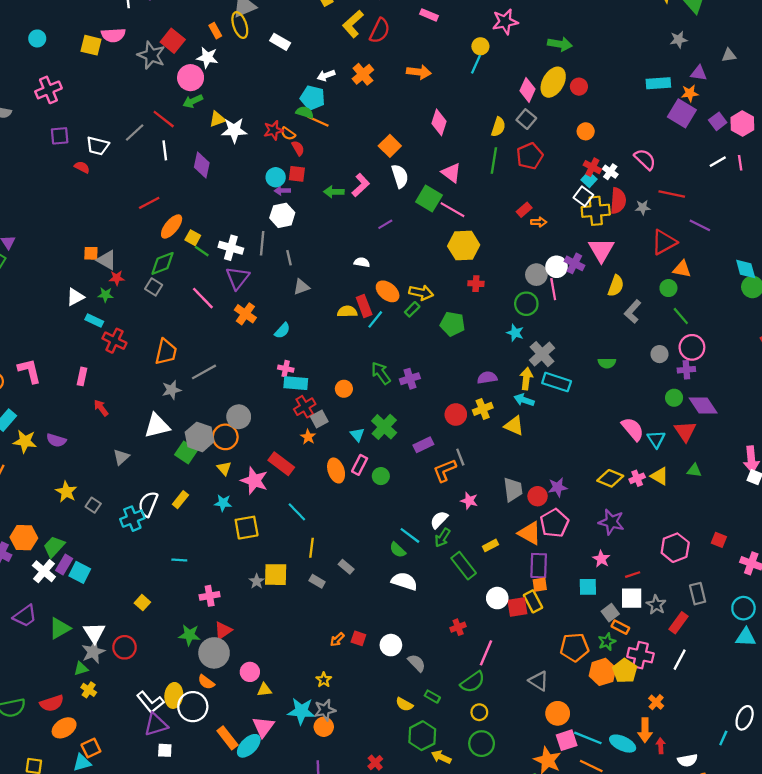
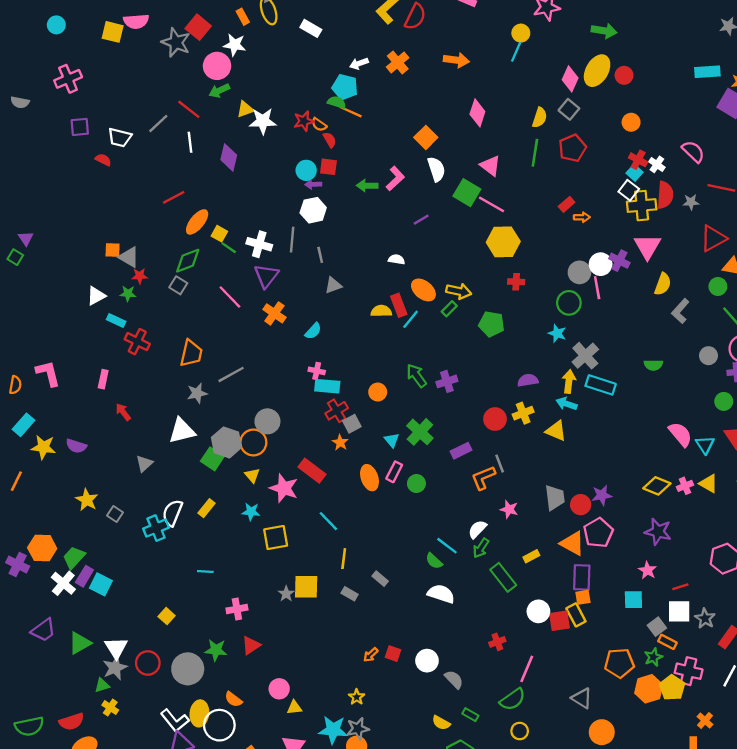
gray circle: (214, 653) -> (188, 669), moved

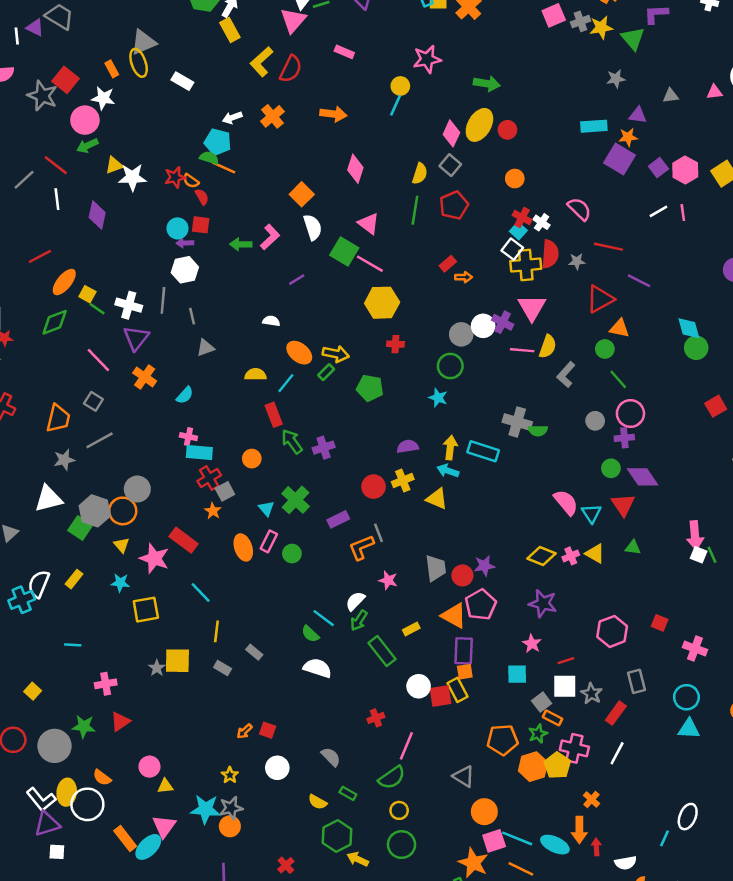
gray square: (178, 285) -> (93, 401), moved
pink line: (597, 288) -> (522, 350), moved, turned -75
red rectangle: (399, 305) -> (274, 415), moved
gray cross: (585, 356) -> (517, 422), moved, turned -32
white circle: (427, 661) -> (277, 768), moved

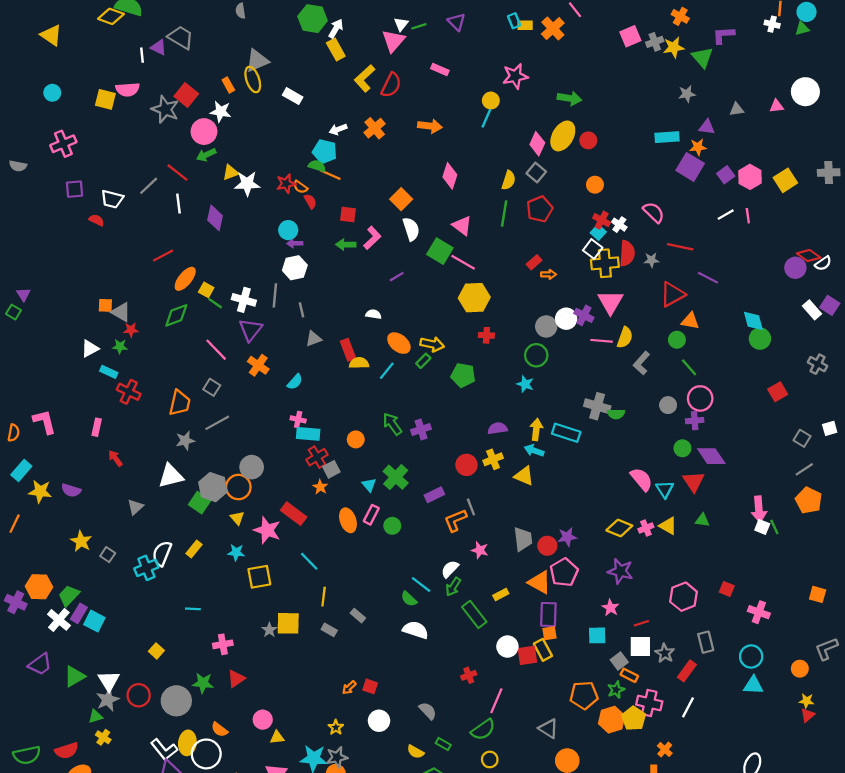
red square: (201, 225) -> (348, 215), moved
red rectangle: (274, 415) -> (348, 350), moved

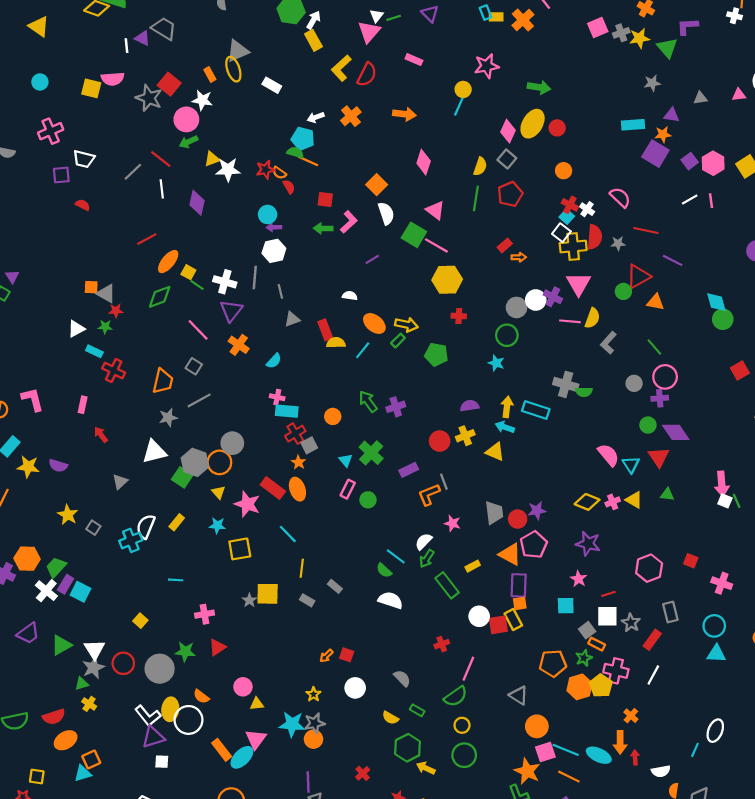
white trapezoid: (112, 199) -> (84, 159), moved
green circle: (677, 340) -> (623, 291), moved
orange ellipse: (348, 520) -> (297, 489), moved

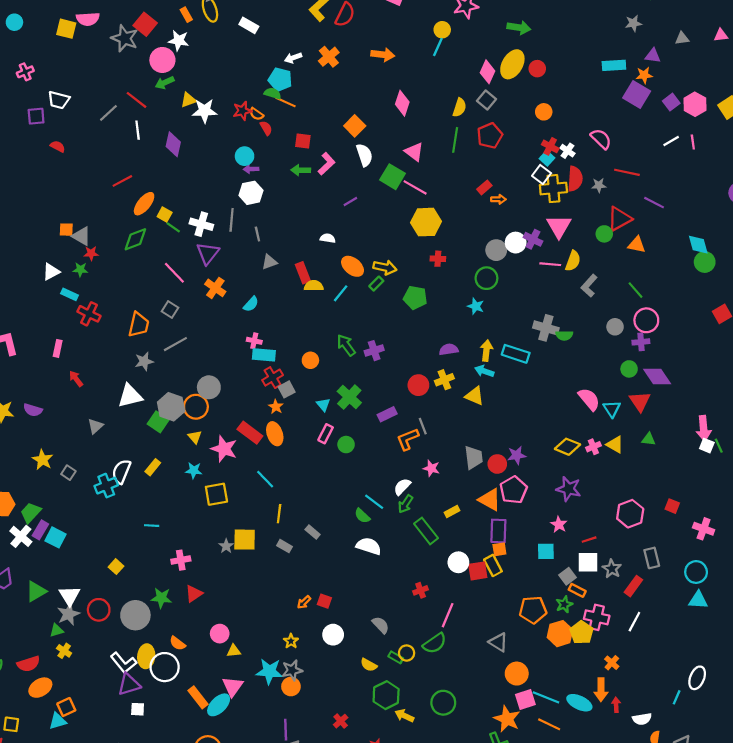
pink cross: (51, 131) -> (25, 72), size x0.7
yellow circle: (462, 725) -> (407, 653), moved

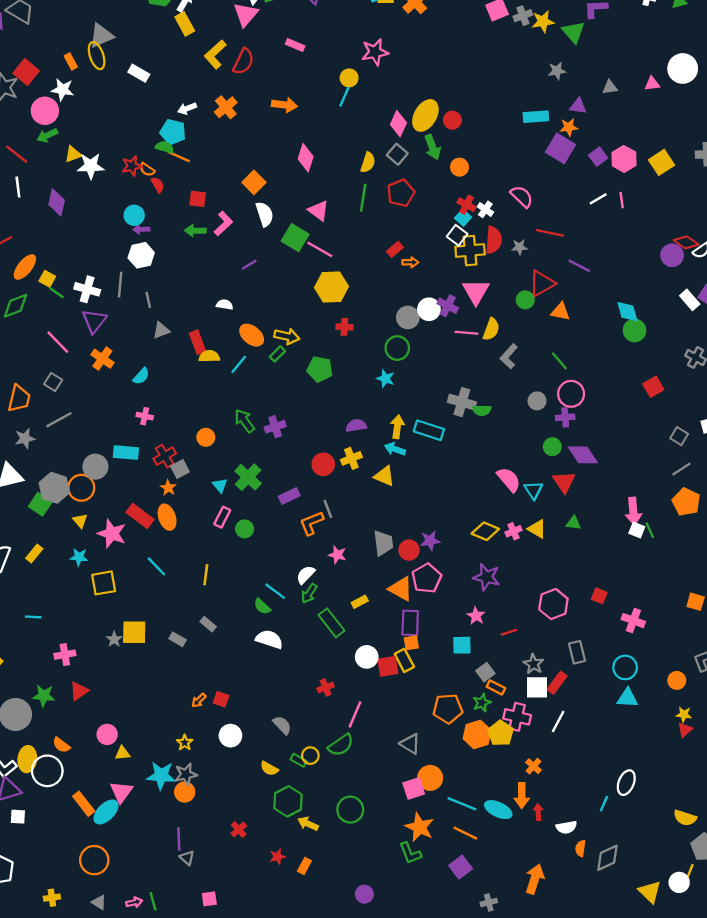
green arrow: (519, 28) -> (432, 147), moved, turned 60
cyan rectangle: (264, 355) -> (126, 453), moved
yellow line: (279, 514) -> (206, 575), moved
white square: (588, 562) -> (537, 687), moved
pink square: (525, 699) -> (414, 788), moved

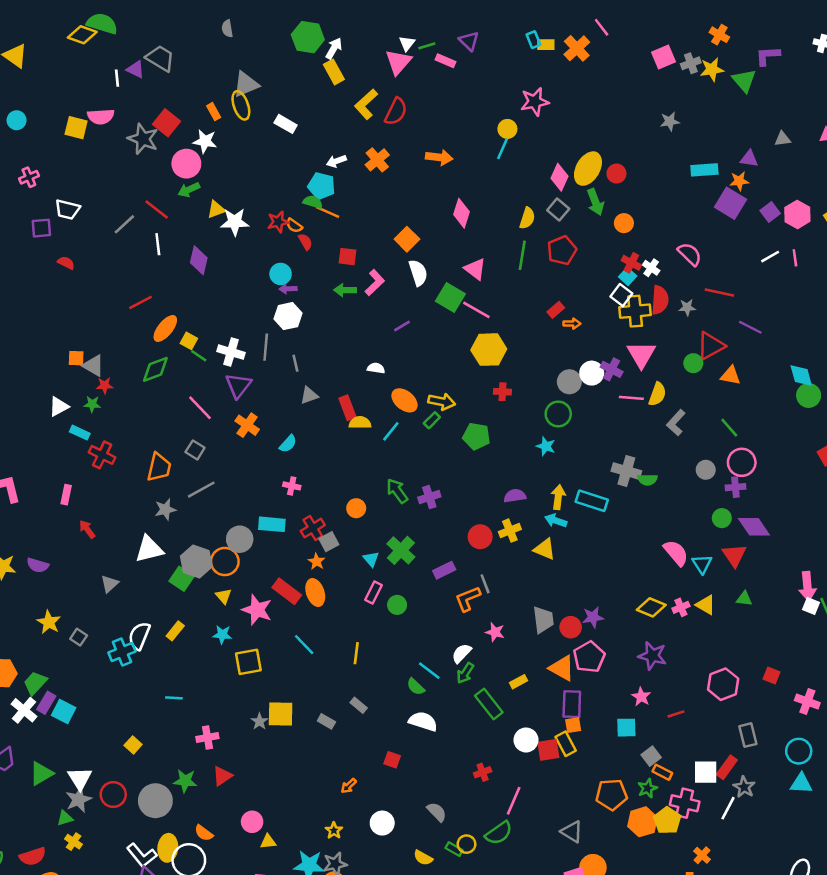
pink rectangle: (295, 45) -> (445, 61), moved
gray star: (557, 71) -> (670, 121), moved
gray star: (533, 664) -> (744, 787), moved
red square: (221, 699) -> (392, 760), moved

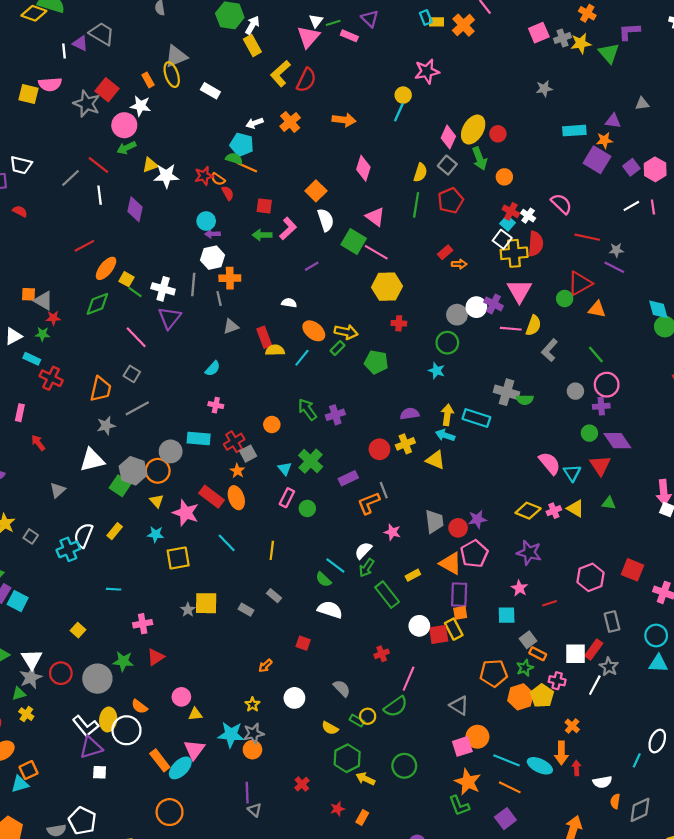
gray star: (687, 307) -> (616, 250), moved
orange cross: (247, 425) -> (230, 278), moved, turned -36
red square: (771, 676) -> (632, 570), size x1.5
pink cross: (685, 803) -> (557, 681), size x0.7

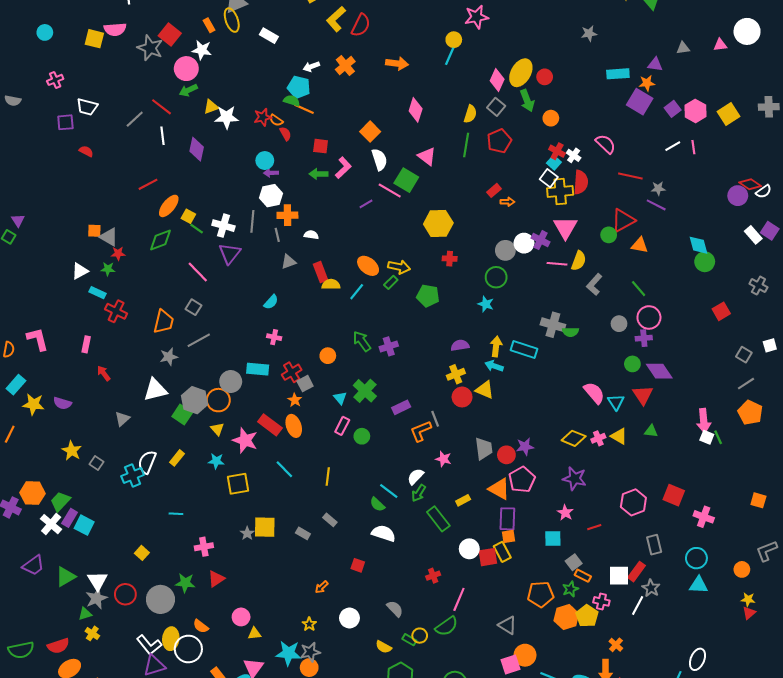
pink line: (376, 252) -> (390, 190), moved
white semicircle: (289, 303) -> (311, 235), moved
red circle: (379, 449) -> (462, 397), moved

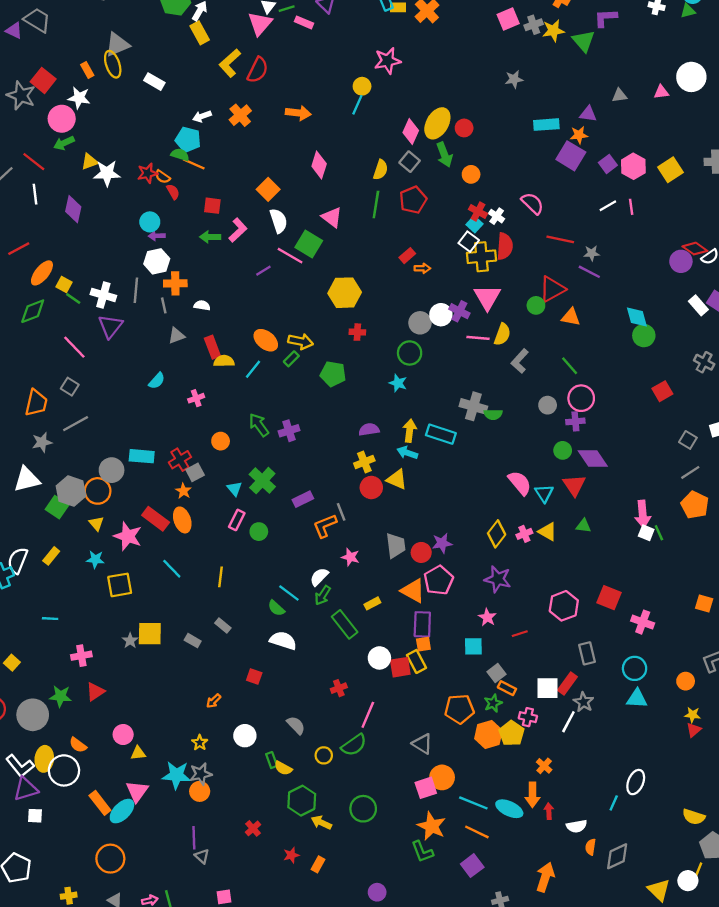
pink cross: (274, 337) -> (196, 398), moved, turned -32
yellow diamond: (574, 438) -> (497, 534), turned -75
green rectangle: (409, 640) -> (272, 760), moved, turned 40

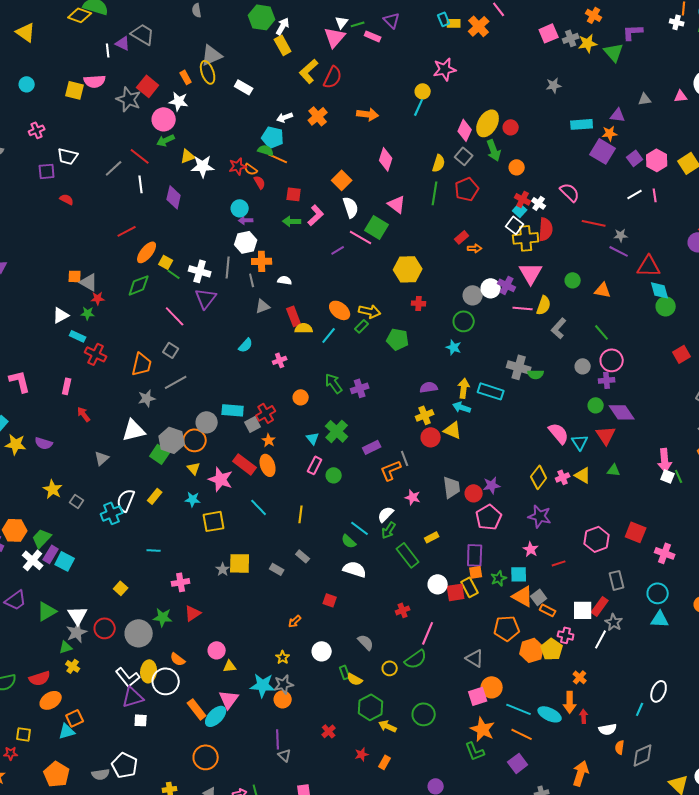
red triangle: (552, 289) -> (649, 266), moved, turned 30
gray square: (195, 472) -> (253, 424), moved
orange triangle: (413, 591) -> (523, 596), moved
green star: (493, 703) -> (499, 578), moved

